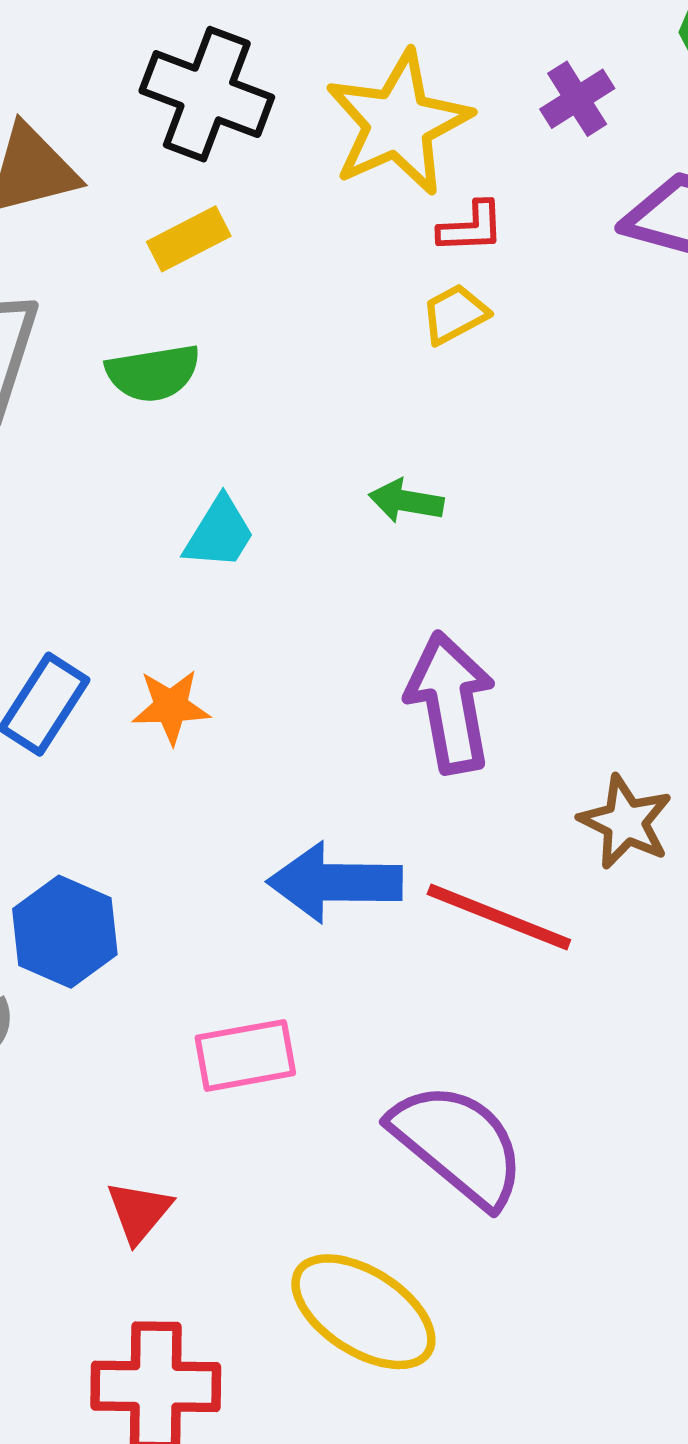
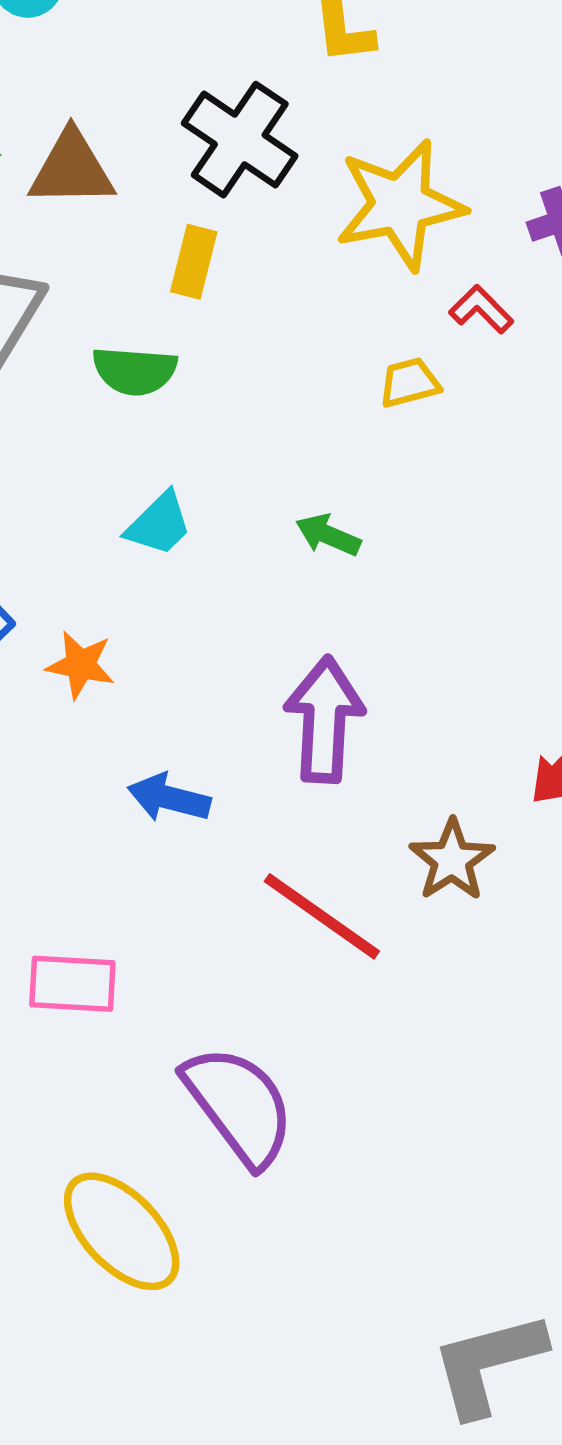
red L-shape: (471, 227) -> (481, 309), moved, turned -146
yellow rectangle: (189, 239) -> (194, 262), turned -62
blue arrow: (335, 882) -> (169, 798), moved, size x0.7

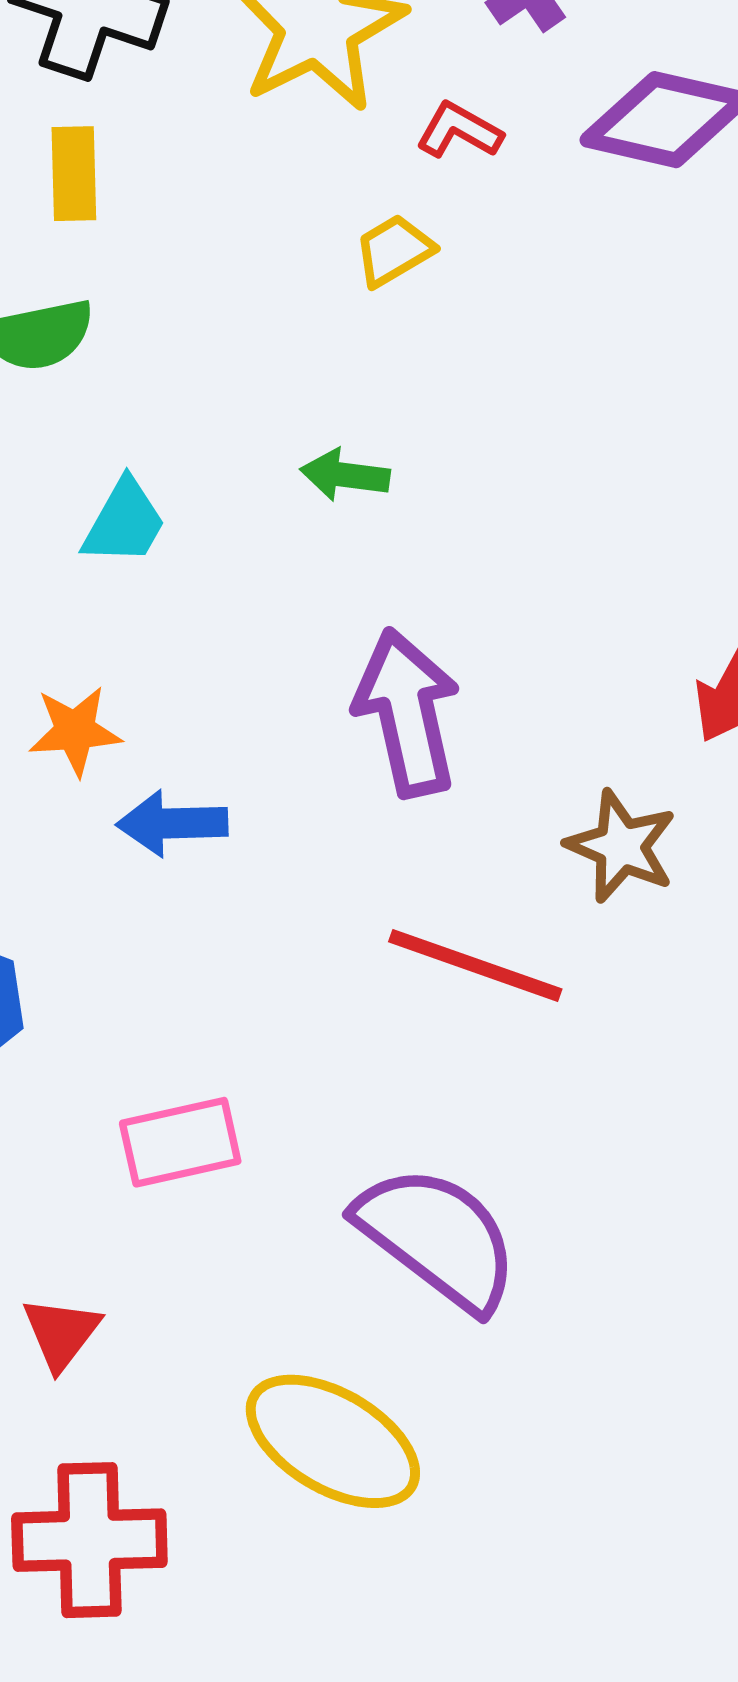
blue arrow: (169, 798) -> (172, 823), moved

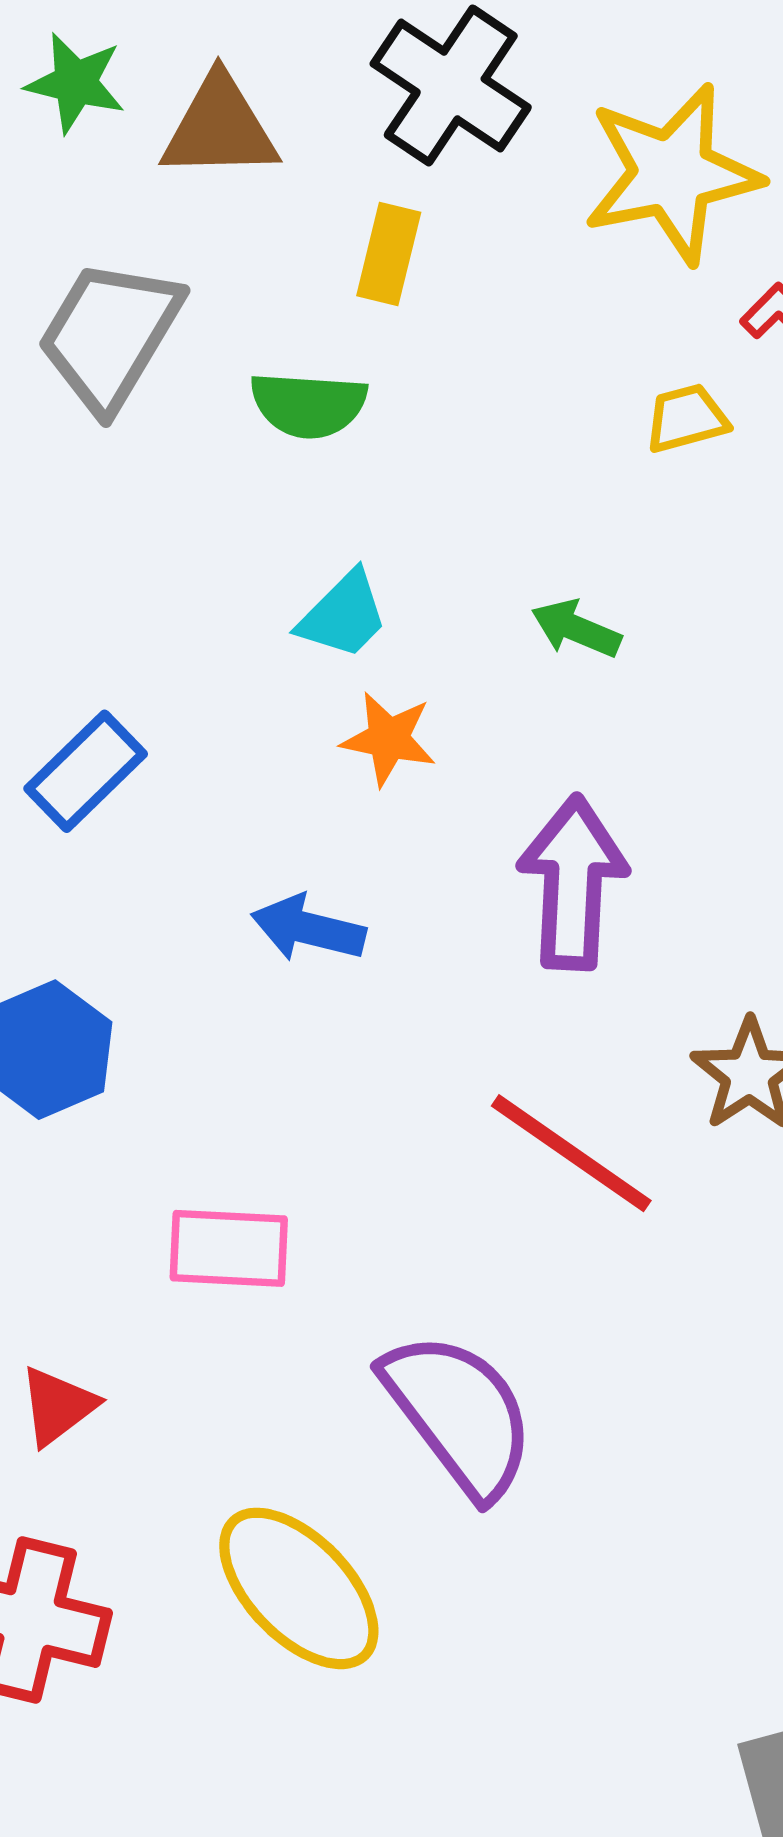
orange star: (75, 731) -> (388, 739), moved

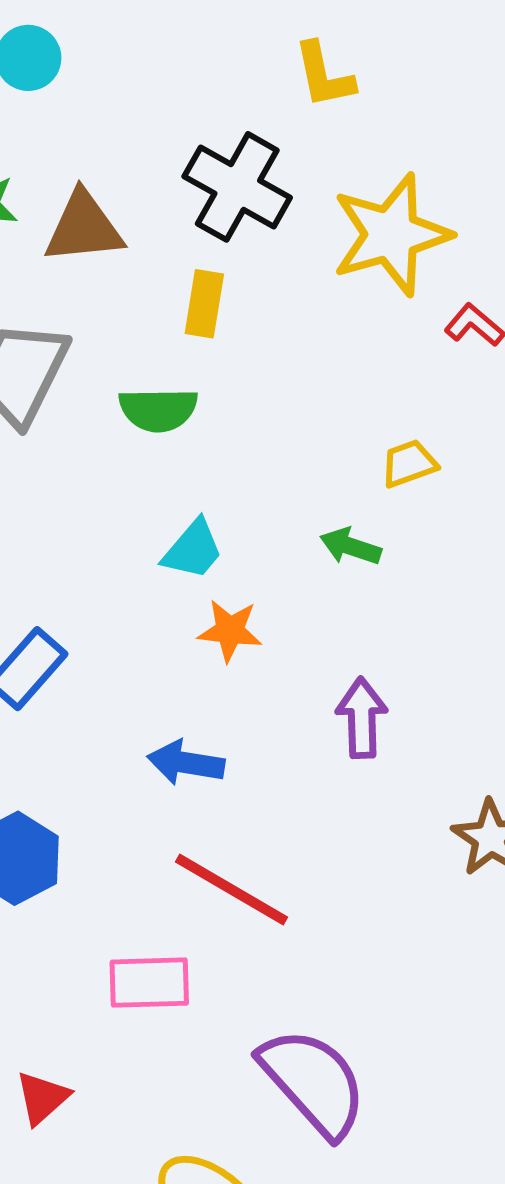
yellow trapezoid: (686, 418) -> (409, 464), moved
purple arrow: (573, 883) -> (362, 718), size x0.7
red line: (571, 1153) -> (231, 889), moved

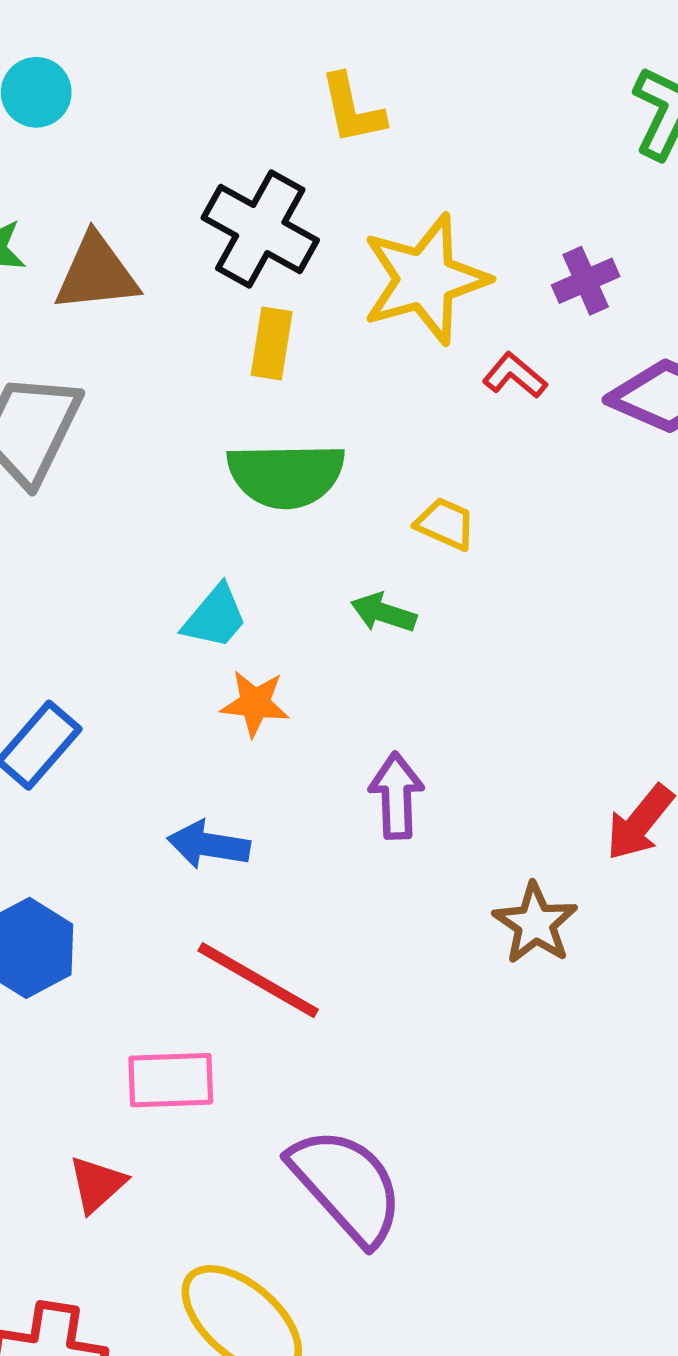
yellow rectangle: (204, 304) -> (272, 343), moved
green semicircle: (158, 410) -> (286, 475), moved, size x1.4
yellow trapezoid: (409, 464) -> (445, 524), turned 44
red triangle: (42, 1098) -> (97, 1184), moved

